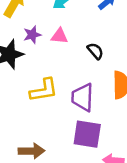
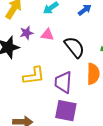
black semicircle: (95, 51) -> (74, 47), size x1.6

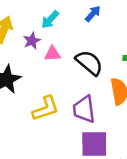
purple star: (26, 33) -> (32, 41), moved

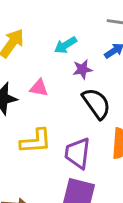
purple star: (32, 41) -> (82, 69), moved
pink triangle: (52, 54) -> (39, 88), moved

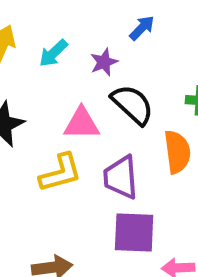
cyan arrow: (65, 45) -> (53, 53), moved
pink triangle: (39, 88) -> (82, 124), moved, size x1.4

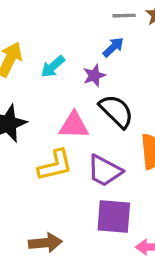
blue arrow: (142, 28) -> (113, 47), moved
purple trapezoid: (121, 177) -> (105, 171), turned -60

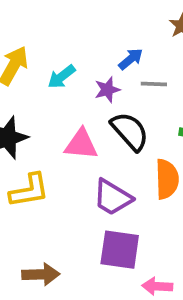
gray line: (124, 16) -> (154, 84), moved
yellow L-shape: (55, 165) -> (29, 190), moved

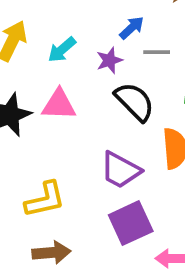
pink triangle: (81, 144) -> (59, 105), moved
yellow L-shape: (29, 190) -> (45, 200), moved
purple square: (120, 250) -> (131, 223), turned -30

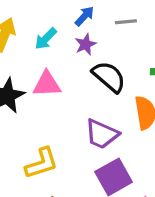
blue arrow: (132, 28) -> (84, 16), moved
gray line: (157, 52) -> (126, 22), moved

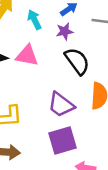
cyan arrow: (46, 39) -> (34, 20), turned 96

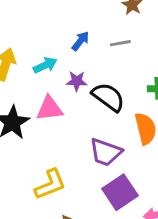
cyan arrow: (34, 20) -> (45, 65), turned 108
purple star: (65, 31) -> (77, 81), moved, turned 30

